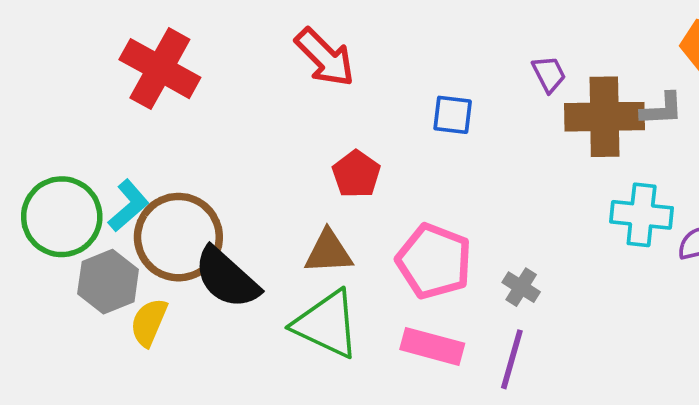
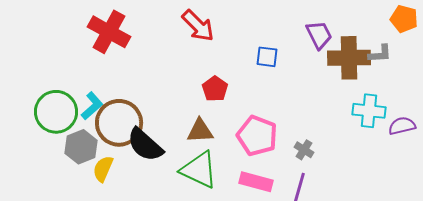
purple trapezoid: (549, 74) -> (319, 35), size x1.4

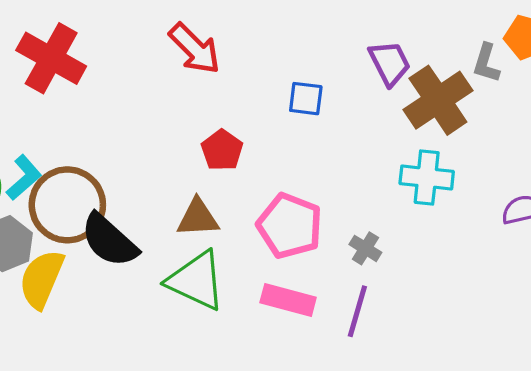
gray L-shape: (380, 54) -> (486, 63), moved, turned 110
brown cross: (349, 58) -> (438, 100), turned -33
cyan cross: (369, 111) -> (427, 177), moved
yellow semicircle: (103, 169) -> (42, 279), size x1.4

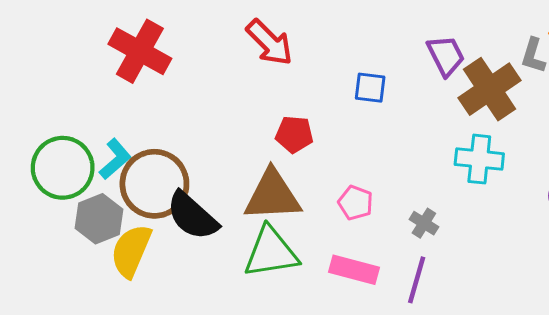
red pentagon: (222, 150) -> (294, 134), turned -30
brown triangle: (198, 218) -> (272, 195), size x1.5
pink pentagon: (290, 226) -> (355, 203), size x0.6
green triangle: (196, 281) -> (271, 252), turned -34

